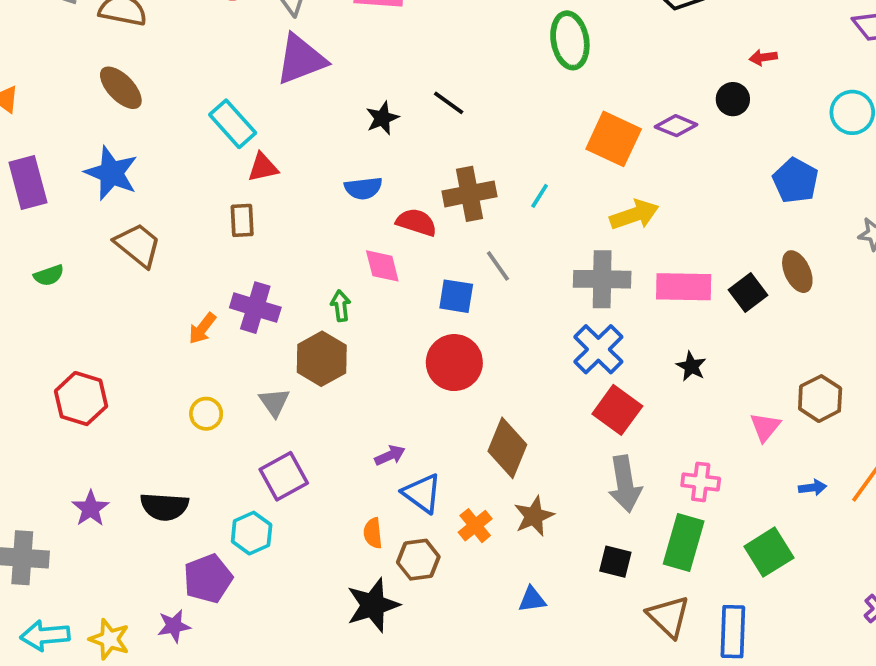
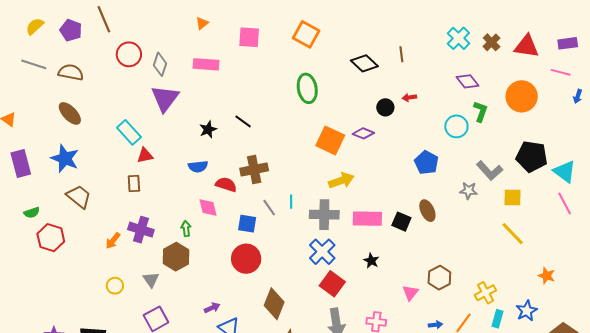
purple triangle: (301, 59) -> (165, 98), turned -32
black circle: (733, 99) -> (385, 107), moved
cyan line: (540, 196) -> (291, 202), moved, turned -32
black square: (748, 292) -> (401, 222), turned -30
red hexagon: (81, 399) -> (51, 238), moved

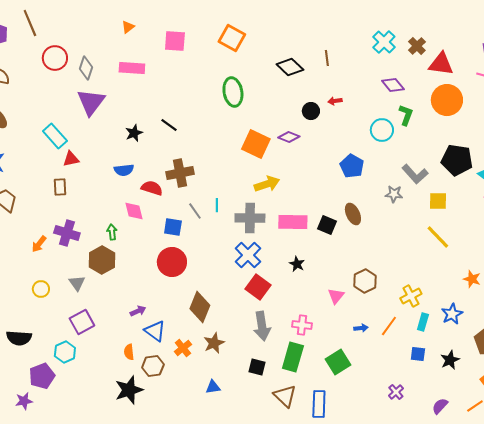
red triangle: (527, 46) -> (441, 64), moved

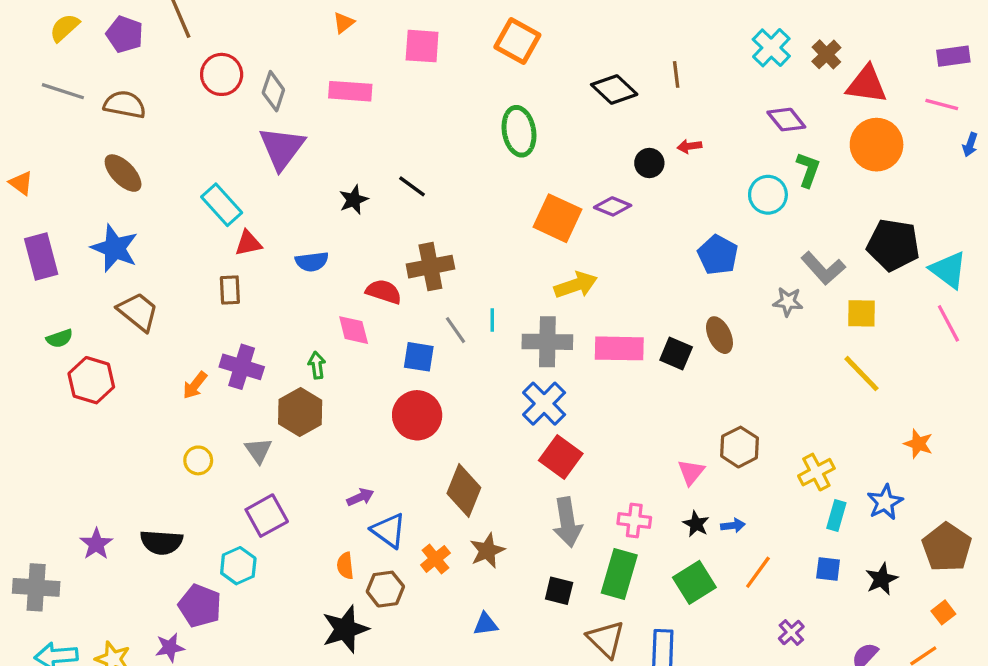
blue semicircle: (124, 170) -> (312, 262), moved
black star: (297, 264) -> (696, 524), moved
orange line: (389, 326) -> (758, 572), moved
purple pentagon: (42, 376) -> (200, 606), turned -30

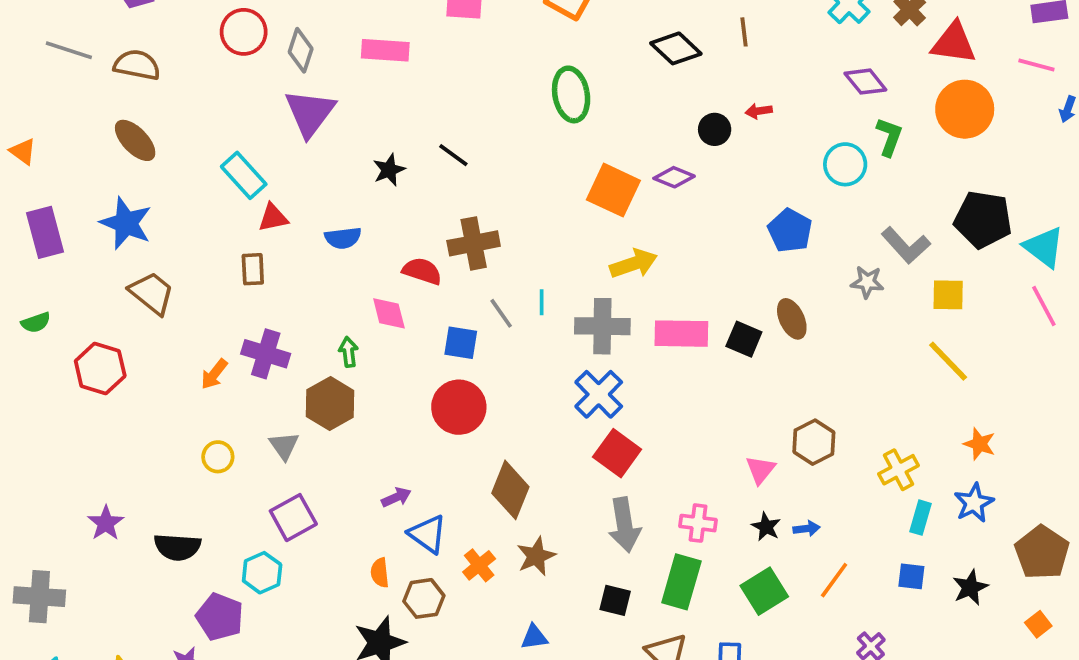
green semicircle: (60, 338) -> (36, 323), moved
orange star: (918, 444) -> (979, 444), moved
purple star: (96, 544) -> (106, 523), moved

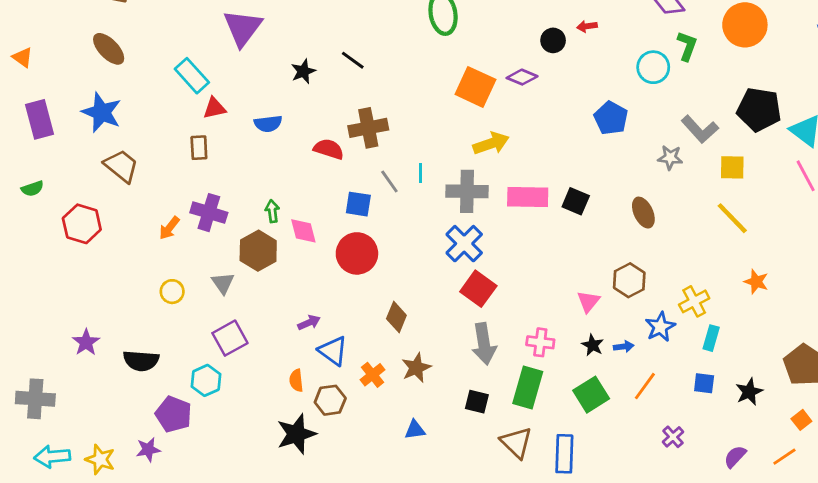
pink diamond: (389, 313) -> (303, 231), moved
brown ellipse: (792, 319) -> (643, 213), moved
brown diamond: (510, 490) -> (396, 317), size x0.7
blue star: (974, 503) -> (660, 327), moved

